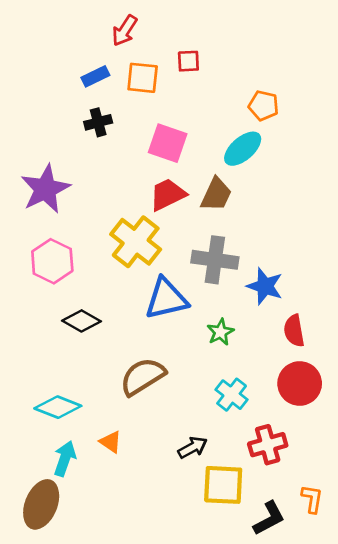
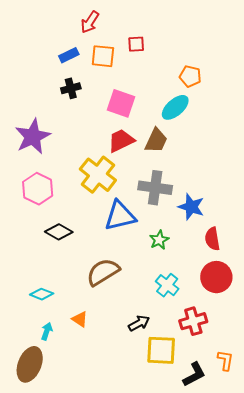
cyan diamond: (58, 407) -> (42, 294), size x0.7
cyan arrow: (65, 459) -> (47, 331), size x0.7

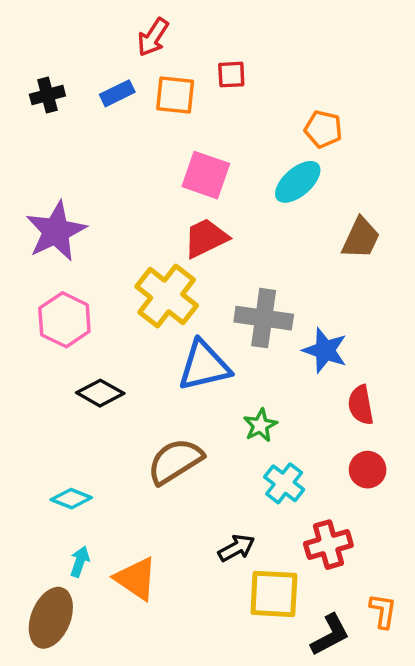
black cross: (71, 88) -> (47, 95), moved
brown trapezoid: (156, 141) -> (361, 238), moved
green star: (159, 240) -> (260, 425), moved
red circle: (216, 277) -> (368, 470), size x0.7
orange triangle: (80, 319) -> (136, 579), moved, size x1.6

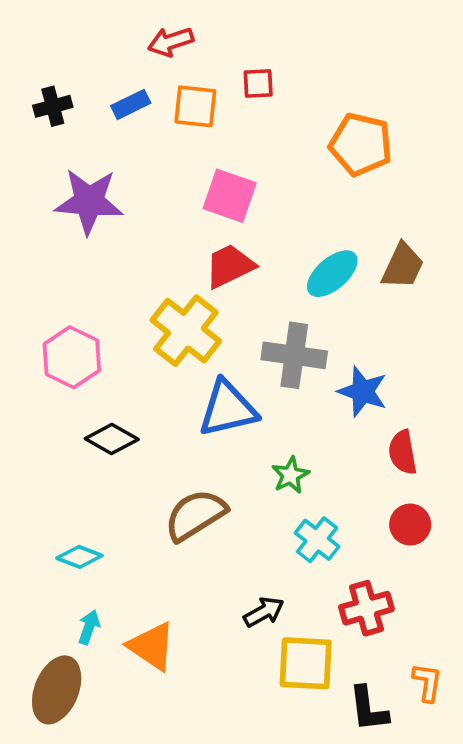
red arrow: (153, 37) -> (171, 42), turned 39
orange pentagon: (323, 129) -> (361, 144), size x1.5
cyan ellipse: (298, 182) -> (332, 274), moved
purple star: (56, 231) -> (89, 201), moved, turned 30
black L-shape: (330, 635) -> (368, 709), turned 111

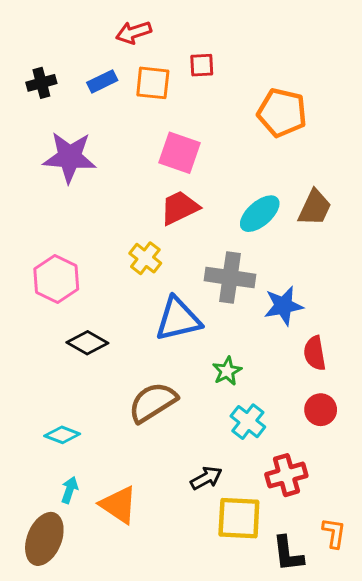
yellow cross: (186, 331) -> (145, 258), size x0.6
blue star: (363, 391) -> (283, 306), turned -30

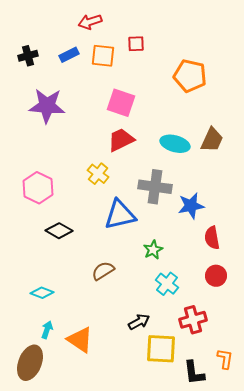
cyan ellipse: (260, 214) -> (175, 144), turned 56
brown semicircle: (153, 402) -> (103, 271), size x0.7

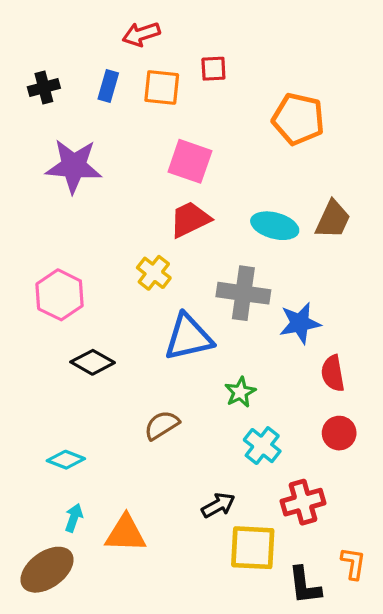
blue rectangle: (69, 55) -> (108, 86), turned -48
orange triangle: (80, 340) -> (126, 534), turned -32
brown ellipse: (30, 363) -> (47, 570), turned 32

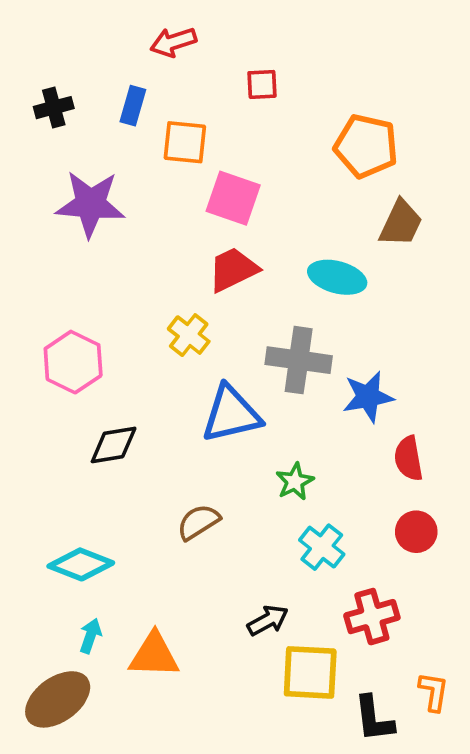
orange square: (162, 87) -> (185, 142), moved
brown trapezoid: (333, 219) -> (401, 223), moved
black diamond: (93, 362) -> (114, 445), turned -39
cyan diamond: (66, 460) -> (81, 564), size x1.4

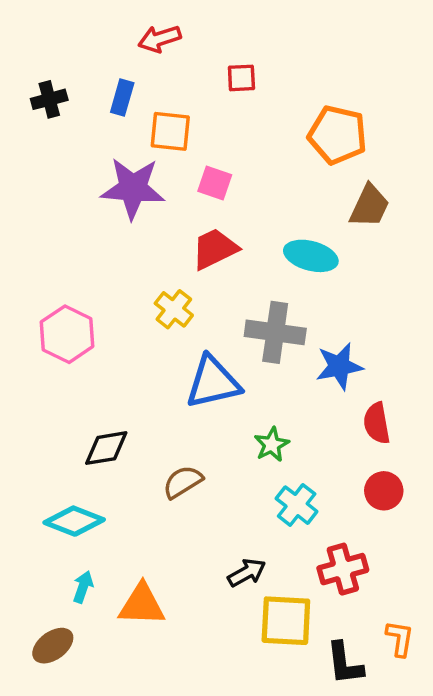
pink square: (233, 198) -> (215, 183), size x0.7
purple star: (90, 204) -> (133, 188), moved
black diamond: (114, 445) -> (106, 448), moved
brown ellipse: (58, 699) -> (53, 646), size x0.7

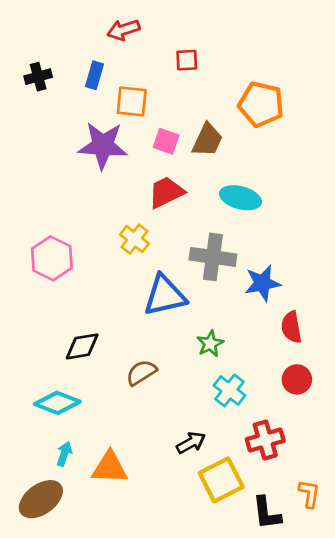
brown trapezoid: (370, 206) -> (207, 140), moved
yellow square: (286, 621) -> (221, 480), turned -30
brown ellipse: (53, 646) -> (41, 499), size x1.4

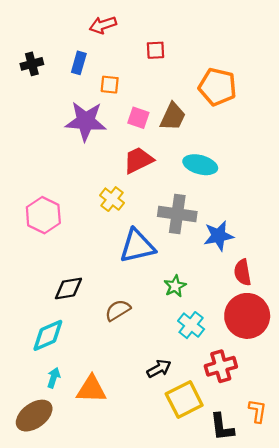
orange square: (132, 101) -> (110, 85), size x0.7
red circle: (297, 379) -> (247, 316), size x1.8
cyan diamond: (57, 403) -> (48, 335), turned -45

